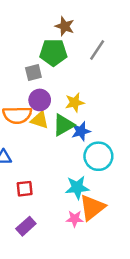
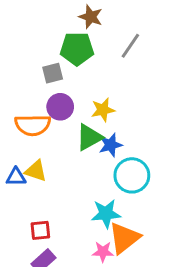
yellow triangle: (40, 120) -> (36, 171), moved
red square: (25, 189) -> (40, 230), moved

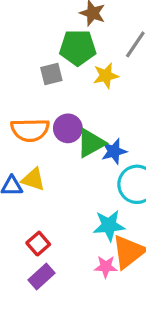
purple circle: (60, 107) -> (68, 128), moved
yellow star: (103, 110) -> (106, 76), moved
red square: (40, 230) -> (38, 244), turned -35

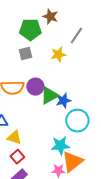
green pentagon: (78, 48) -> (30, 30), moved
yellow triangle: (33, 179) -> (14, 138), moved

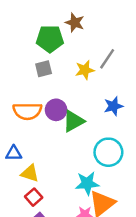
gray line: (76, 36) -> (107, 59), moved
blue star: (63, 101) -> (113, 106), moved

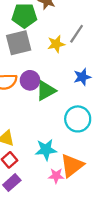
gray square: (44, 69) -> (19, 43), size x1.6
cyan star: (87, 183) -> (46, 150), moved

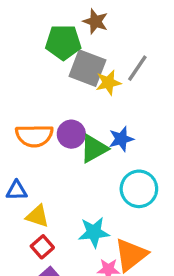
gray square: (19, 43) -> (87, 68), moved, turned 35
blue star: (82, 77) -> (121, 139), moved

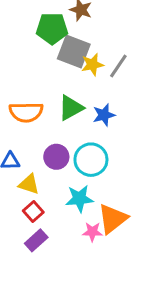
gray line: (137, 68) -> (118, 66), moved
purple circle: (71, 134) -> (56, 157), moved
green triangle: (94, 149) -> (71, 108), moved
cyan circle: (139, 189) -> (91, 160), moved

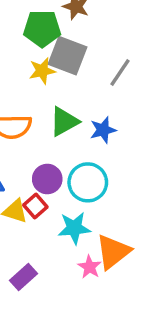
yellow star: (92, 65) -> (42, 71), moved
red square: (33, 212) -> (35, 206), moved
pink star: (92, 232) -> (89, 267), turned 30

